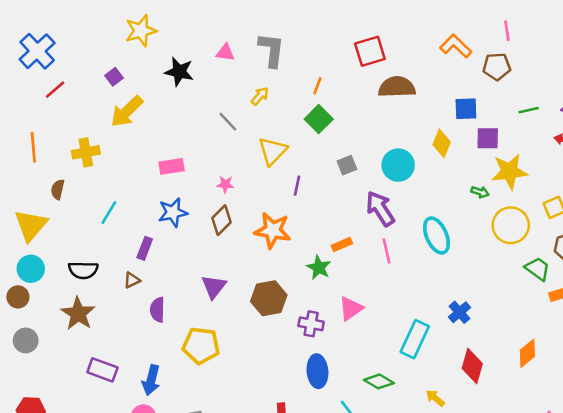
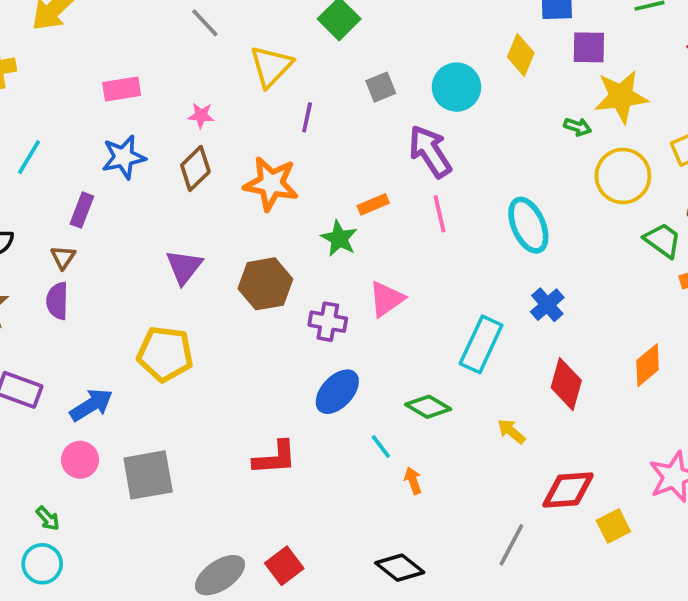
cyan ellipse: (436, 236) -> (528, 225), moved
brown triangle: (132, 280) -> (63, 257), turned -30
purple semicircle: (157, 310) -> (57, 301), moved
blue ellipse: (317, 371) -> (337, 392), turned 48
blue arrow: (151, 380) -> (91, 405), turned -136

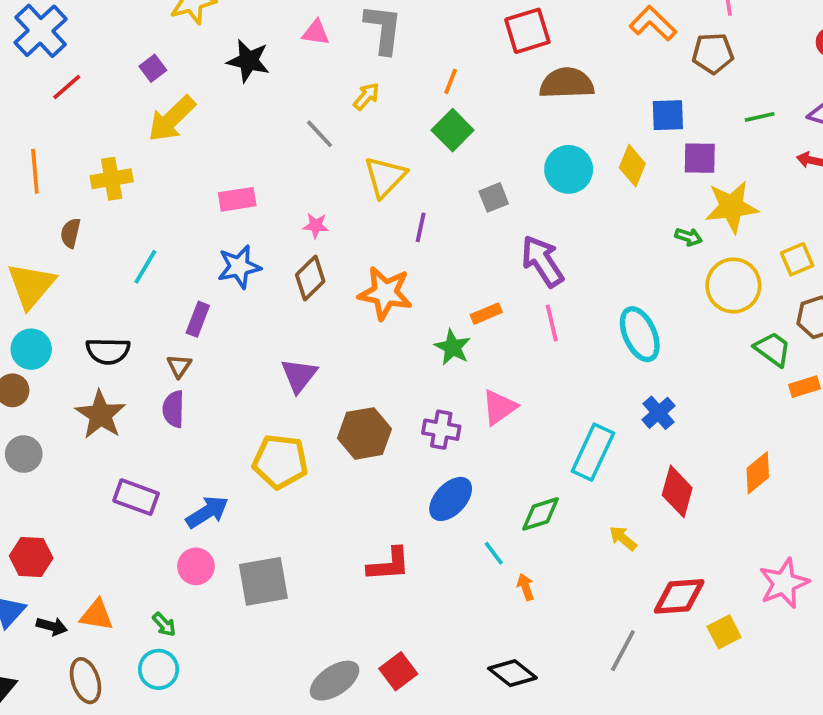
cyan circle: (456, 87) -> (569, 169), moved
brown hexagon: (265, 284) -> (364, 433), moved
green diamond: (428, 407) -> (541, 514), turned -48

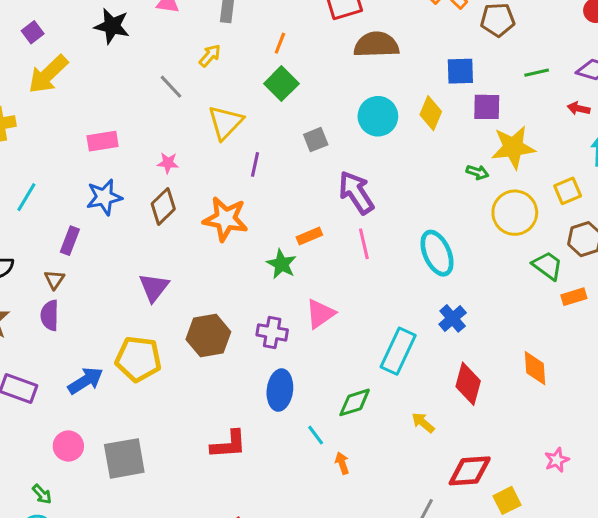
orange diamond: (758, 473) -> (535, 368), turned -54
blue ellipse: (451, 499) -> (280, 390), turned -36
blue arrow: (207, 512) -> (85, 381), moved
pink star: (784, 583) -> (557, 460), size x0.6

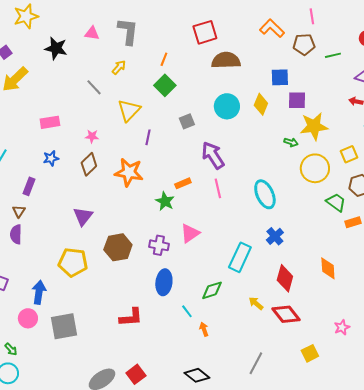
green line: (537, 73) -> (333, 55), moved
blue star: (104, 197) -> (51, 158), size x0.7
blue arrow: (85, 381) -> (39, 292), moved, turned -50
red diamond: (470, 471) -> (286, 314), moved, turned 56

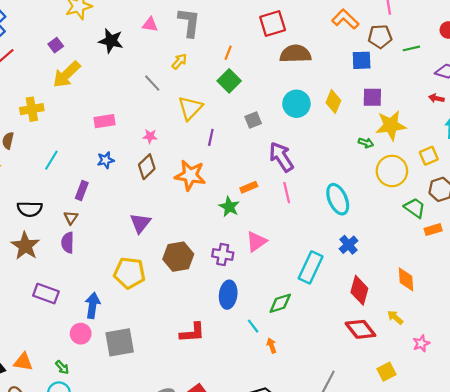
blue square: (280, 77) -> (362, 60), moved
yellow arrow: (256, 303) -> (395, 317), moved

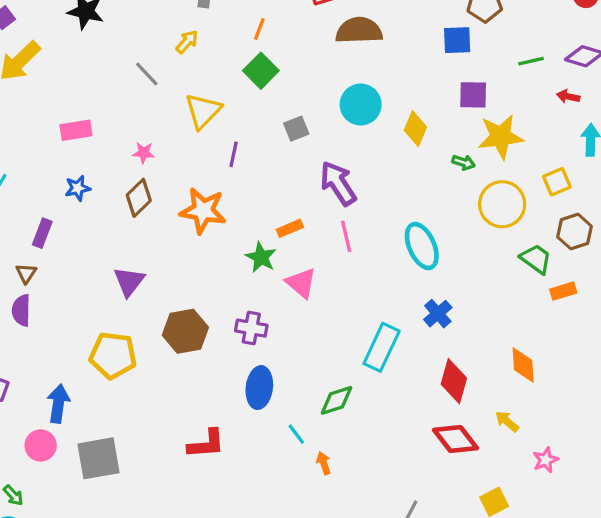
green line: (411, 48) -> (531, 61), moved
yellow diamond: (333, 102) -> (415, 129), moved
pink triangle: (256, 241) -> (301, 283), moved, turned -45

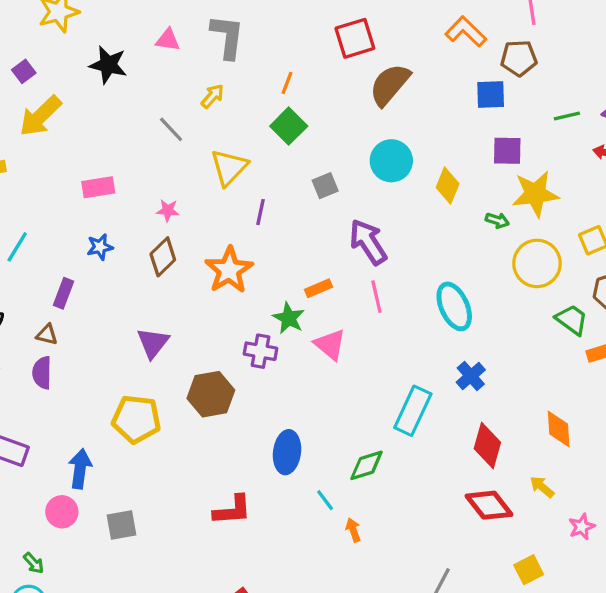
brown semicircle: (359, 31) -> (390, 85), turned -48
orange star: (203, 211) -> (229, 270), turned 30
brown triangle: (26, 273) -> (47, 335), turned -50
purple cross: (251, 328) -> (261, 351), moved
gray square: (98, 458) -> (121, 525), size x0.7

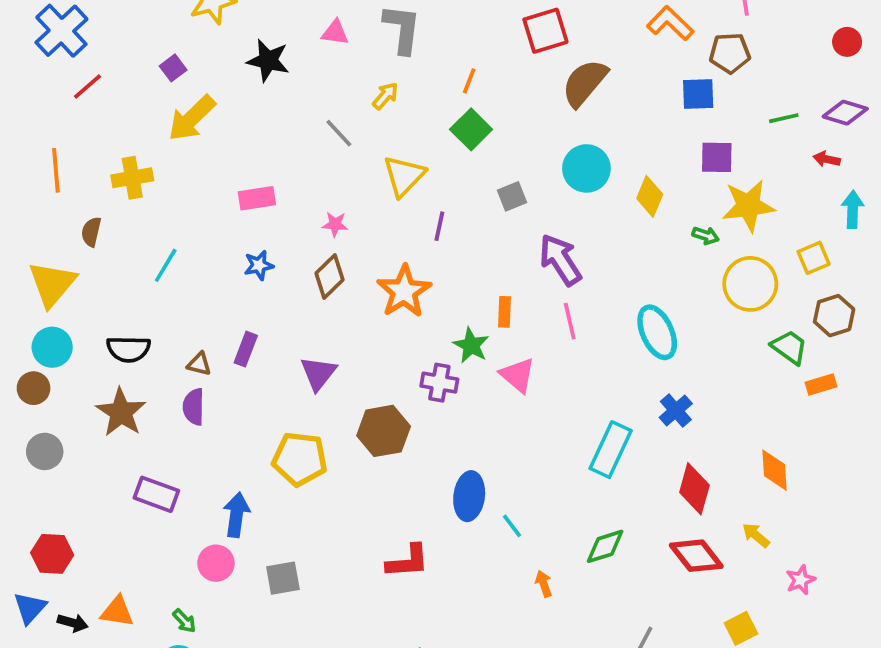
orange rectangle: (318, 288) -> (505, 312), turned -65
purple rectangle: (64, 293) -> (246, 349), moved
green diamond: (366, 465) -> (605, 546), moved
cyan line: (325, 500) -> (512, 526), moved

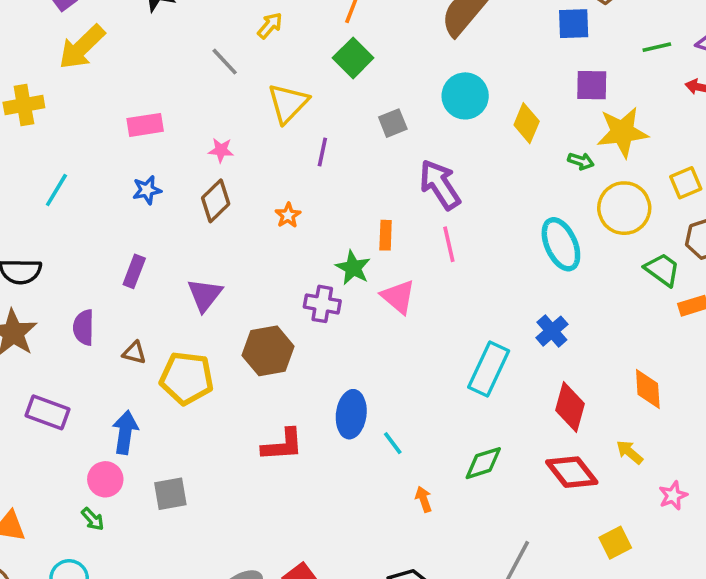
orange star: (404, 291) -> (288, 215), size x0.5
cyan ellipse: (657, 332) -> (561, 244), moved
brown triangle: (199, 364) -> (134, 353), moved
red L-shape: (408, 561) -> (282, 445), moved
green arrow: (184, 621) -> (93, 519), moved

